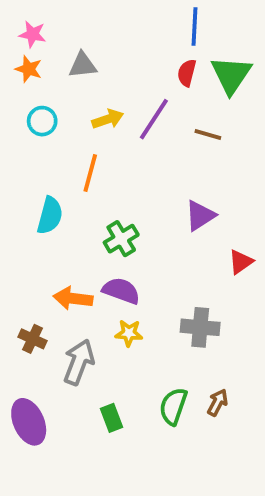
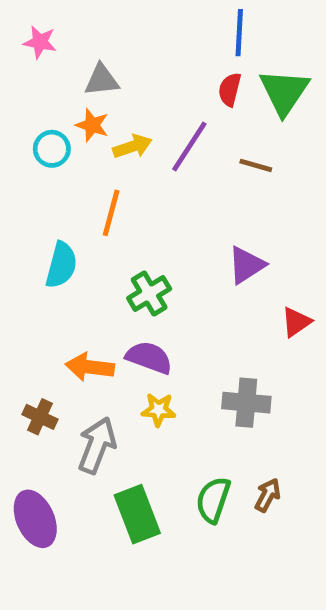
orange star: (29, 69) -> (92, 125), moved
green rectangle: (112, 418) -> (137, 514), size x1.6

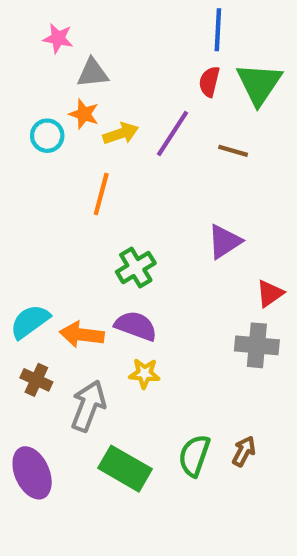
pink star: (40, 42) -> (58, 38), moved
cyan semicircle: (61, 265) -> (30, 322), moved, turned -141
gray cross: (246, 403) -> (257, 345), moved
green rectangle: (137, 514) -> (125, 469), turned -39

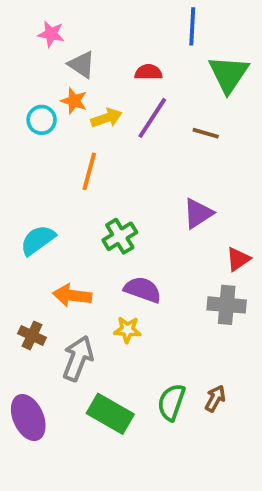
gray triangle: (93, 73) -> (82, 65), turned 40
red semicircle: (209, 82) -> (148, 72), moved, turned 76
cyan semicircle: (30, 322) -> (38, 240), moved
purple semicircle: (136, 326) -> (143, 290), moved

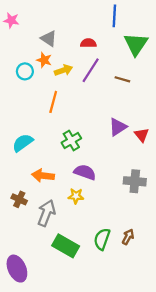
pink star: (51, 34) -> (11, 20), moved
red triangle: (238, 259) -> (142, 135), moved, turned -35
purple ellipse: (28, 418) -> (17, 269), moved

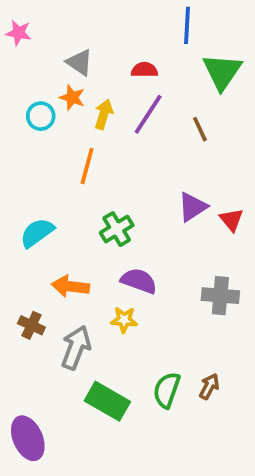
yellow arrow: (63, 70) -> (104, 114), turned -54
brown line: (122, 79) -> (200, 129), turned 49

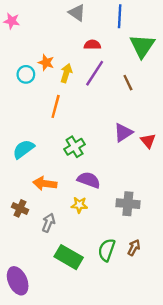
gray triangle: (80, 62) -> (77, 13), moved
gray cross: (220, 296) -> (128, 204), moved
gray arrow: (76, 348) -> (48, 223), size x0.7

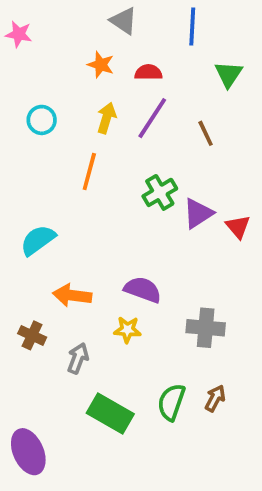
green triangle: (142, 46) -> (228, 74), size x0.7
orange star: (46, 63) -> (101, 65), moved
green cross: (75, 147) -> (160, 192), moved

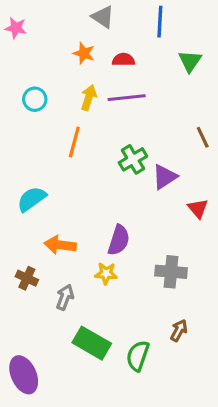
purple line: (152, 118) -> (127, 98), turned 51
brown line: (206, 133) -> (203, 137), moved
red triangle: (238, 227) -> (198, 208), moved
purple semicircle: (143, 290) -> (119, 240), turned 88
green semicircle: (171, 402) -> (138, 356), moved

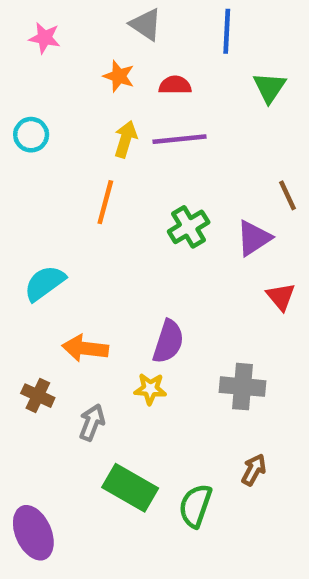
pink star: (16, 28) -> (45, 38), moved
cyan circle: (35, 99) -> (31, 135), moved
purple triangle: (165, 177) -> (254, 238), moved

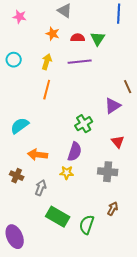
blue line: (227, 31) -> (119, 14), moved
green triangle: (269, 87) -> (98, 39), moved
yellow arrow: (126, 139) -> (47, 62), moved
green cross: (189, 227) -> (84, 124), moved
red triangle: (281, 297) -> (118, 142), moved

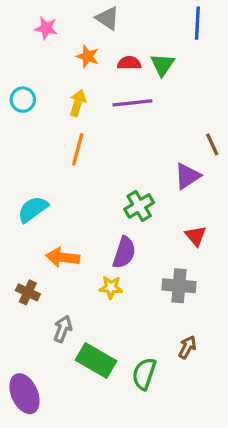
pink star: (20, 17) -> (46, 28), moved
gray arrow: (41, 188) -> (63, 329), moved

